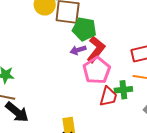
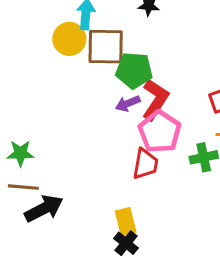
red trapezoid: (108, 96) -> (145, 164), moved
black arrow: (17, 112) -> (44, 209), turned -60

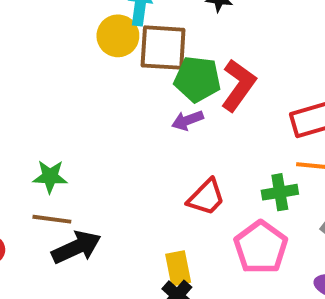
red L-shape: (155, 100) -> (238, 85), moved
pink pentagon: (160, 132) -> (261, 247), moved
red trapezoid: (145, 164) -> (206, 197), turned 32

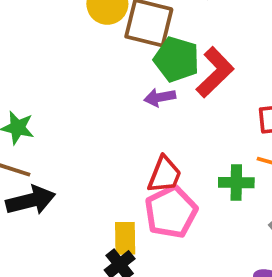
red trapezoid: (206, 197) -> (165, 175), turned -33
pink pentagon: (261, 247) -> (171, 212), moved

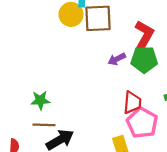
green pentagon: (176, 59) -> (144, 60), moved

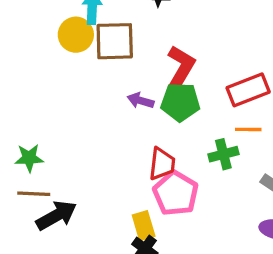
purple arrow: (117, 59) -> (141, 101), turned 42

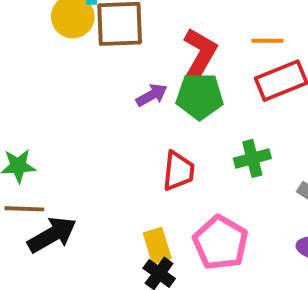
purple arrow: (141, 101) -> (152, 95), turned 135
orange line: (248, 129) -> (268, 41), moved
pink pentagon: (176, 193) -> (221, 243), moved

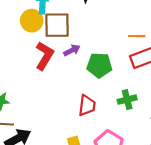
red L-shape: (200, 54) -> (44, 56), moved
purple arrow: (152, 95) -> (72, 50), moved

